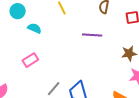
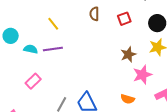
purple line: (92, 35) -> (53, 49), moved

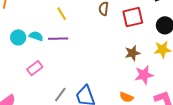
red square: (124, 19) -> (133, 17), size x1.5
cyan circle: (11, 36) -> (18, 37), moved

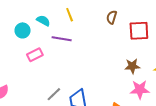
cyan semicircle: (36, 36) -> (43, 21), moved
pink rectangle: (35, 68) -> (35, 55), moved

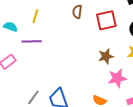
yellow line: (70, 15) -> (35, 16), turned 48

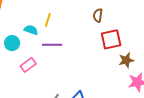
yellow line: (35, 16) -> (48, 20), moved
red square: (106, 20) -> (111, 39), moved

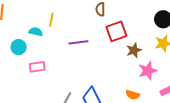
purple line: (52, 45) -> (78, 42), moved
pink rectangle: (28, 65) -> (37, 67), turned 35

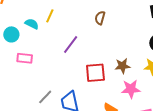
red square: (116, 31) -> (95, 73), moved
purple line: (78, 42) -> (71, 45), turned -60

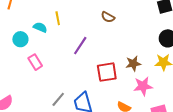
yellow line: (50, 16) -> (58, 18), turned -32
brown semicircle: (100, 18) -> (108, 17), turned -72
pink rectangle: (25, 58) -> (35, 62), turned 56

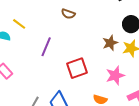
yellow line: (58, 18) -> (19, 24), turned -32
brown star: (133, 64) -> (110, 43), moved

